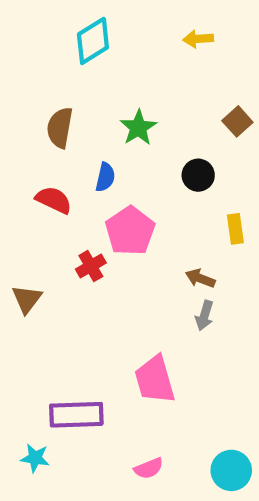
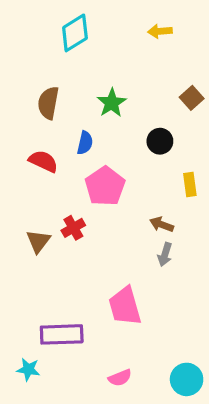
red cross: (91, 266) -> (73, 228), moved
brown triangle: (27, 299) -> (38, 241), moved

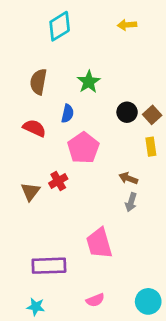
brown square: (192, 98) -> (152, 115), moved
cyan star: (28, 369) -> (36, 307), moved

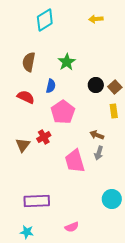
pink trapezoid: (99, 243) -> (75, 161), moved
cyan circle: (148, 301) -> (112, 199), moved

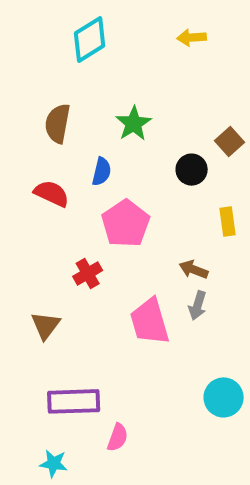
brown square: (115, 87) -> (230, 142), moved
brown triangle: (23, 145) -> (46, 325), moved
pink semicircle: (72, 227) -> (118, 437), moved, turned -48

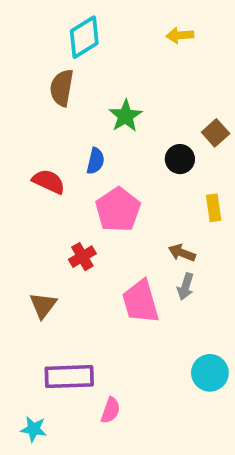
brown semicircle: (58, 124) -> (62, 88), moved
cyan star: (54, 463) -> (34, 429), moved

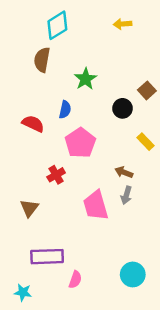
yellow rectangle: (214, 208) -> (146, 142), turned -36
cyan circle: (210, 373) -> (133, 274), moved

